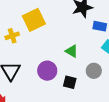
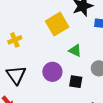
yellow square: (34, 20) -> (57, 24), moved

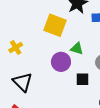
yellow square: (57, 24) -> (55, 25), turned -30
purple circle: (52, 72) -> (61, 62), moved

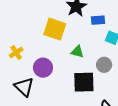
purple circle: (61, 62) -> (43, 68), moved
black square: (82, 79) -> (84, 82), size x1.6

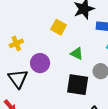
yellow square: (55, 29) -> (59, 27), size x0.7

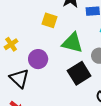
green triangle: (77, 54) -> (72, 43), size x1.6
black square: (78, 85) -> (79, 73), turned -30

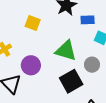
yellow square: (50, 20) -> (33, 23), moved

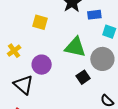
gray circle: (92, 65) -> (102, 59), size x1.5
black square: (71, 81) -> (83, 77), size x0.6

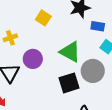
black square: (83, 77) -> (69, 83), size x1.5

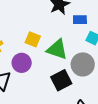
yellow square: (43, 18) -> (33, 39), moved

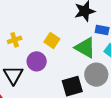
green triangle: (57, 49) -> (85, 48), moved

